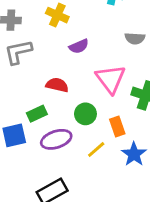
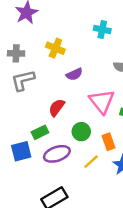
red semicircle: (57, 85) -> (57, 108), turned -66

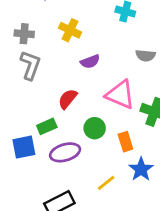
gray L-shape: (23, 80) -> (30, 65), turned 120
pink triangle: (102, 101) -> (120, 95), turned -32
yellow line: (91, 162) -> (106, 183), moved

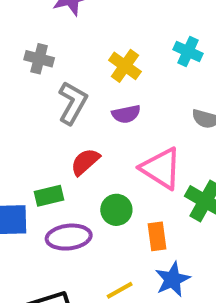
yellow cross: (70, 30) -> (125, 66), moved
gray L-shape: (30, 65) -> (73, 103), moved

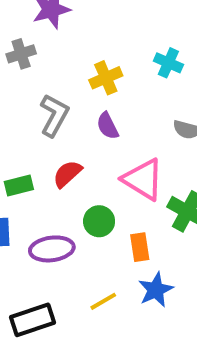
gray cross: (39, 59) -> (21, 54), moved, turned -32
yellow cross: (125, 66) -> (106, 78), turned 32
purple semicircle: (126, 114) -> (108, 126), turned 76
green rectangle: (49, 196) -> (19, 186), moved

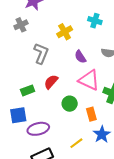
purple semicircle: (108, 126) -> (80, 57), moved
purple ellipse: (52, 249) -> (38, 129), moved

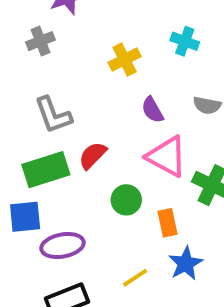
gray L-shape: (41, 53) -> (53, 115), moved, turned 135
green rectangle: (28, 90) -> (46, 170), size x1.6

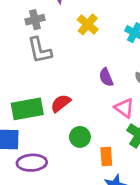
yellow cross: (125, 60) -> (88, 24), moved, turned -30
gray L-shape: (53, 115) -> (40, 50), moved
pink triangle: (167, 156) -> (124, 108), moved, size x0.7

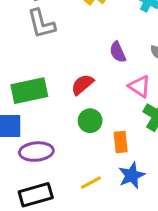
red semicircle: (61, 103) -> (82, 84), moved

